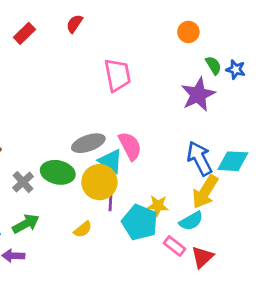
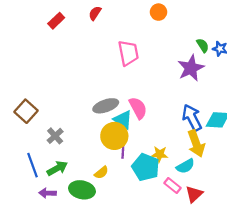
orange circle: (188, 32) -> (158, 12), moved
green ellipse: (58, 172) -> (82, 190), moved
yellow arrow: (205, 192) -> (196, 143), turned -52

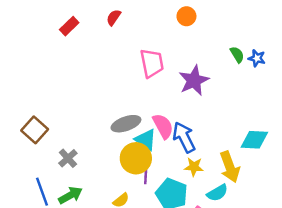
purple star: (191, 68) -> (194, 80), moved
blue arrow: (192, 118) -> (184, 137), moved
yellow star: (160, 154) -> (194, 167), moved

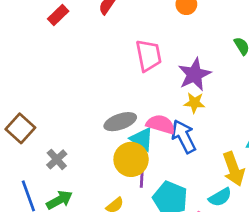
pink semicircle: (163, 126) -> (161, 124), turned -45
yellow star: (194, 167) -> (194, 103), moved

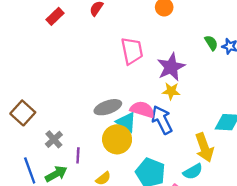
purple line: (142, 178) -> (78, 155), moved

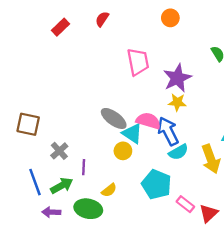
gray ellipse: (108, 107) -> (114, 118), turned 55
brown square: (23, 113) -> (28, 124), turned -30
yellow circle: (117, 139) -> (123, 151), size x0.6
cyan semicircle: (193, 172) -> (178, 152), moved

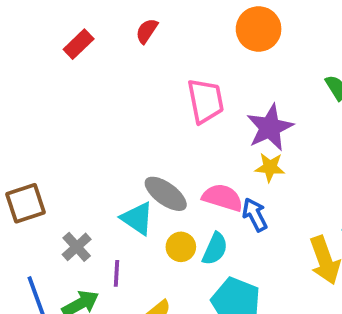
orange circle: (170, 18) -> (259, 29), size x1.5
brown square: (28, 124) -> (26, 203), turned -30
blue arrow: (168, 131) -> (255, 215), size x0.7
cyan triangle: (132, 134) -> (137, 218), moved
cyan semicircle: (178, 152) -> (215, 249), moved, turned -36

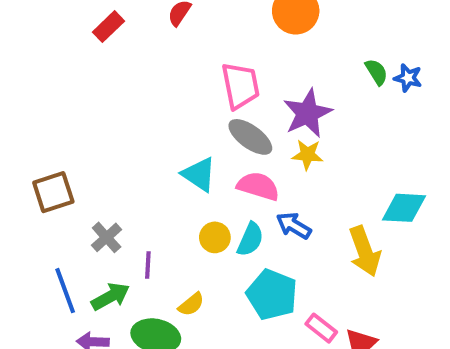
gray ellipse: (166, 194) -> (250, 137), moved
blue arrow: (255, 215) -> (294, 226), moved, turned -32
cyan triangle: (137, 218) -> (199, 174), moved

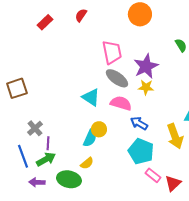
brown square: (53, 192) -> (17, 88), moved
gray cross: (107, 237) -> (35, 128), moved
cyan semicircle: (250, 239) -> (90, 138), moved
purple line: (148, 265) -> (48, 143), moved
cyan pentagon: (272, 295) -> (141, 151), moved

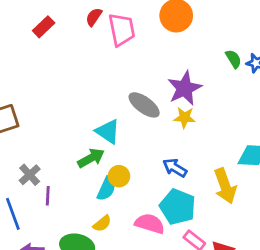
pink trapezoid: (112, 52) -> (122, 30), moved
pink semicircle: (121, 103) -> (150, 224), moved
green arrow: (46, 159) -> (91, 158), moved

